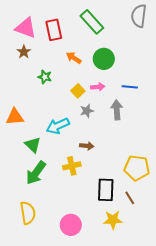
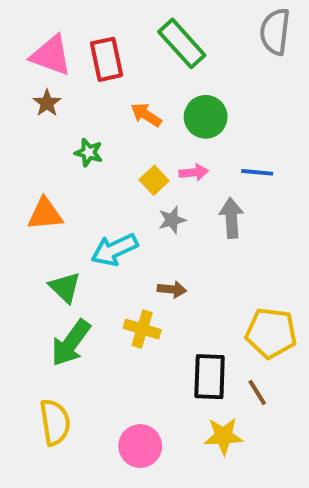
orange triangle: (15, 117) -> (45, 214), moved
yellow cross: (72, 166) -> (142, 329), turned 30

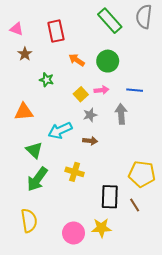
green rectangle: (182, 43) -> (110, 21), moved
pink triangle: (51, 55) -> (17, 29), moved, size x0.6
brown arrow: (172, 289) -> (90, 141), moved
yellow star: (223, 436) -> (101, 228), moved

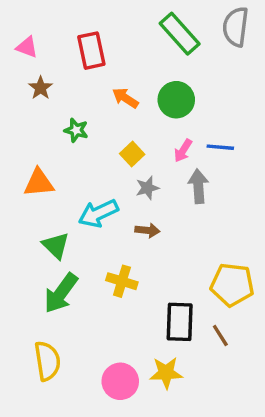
pink arrow: (101, 90) -> (183, 151), moved, turned 128

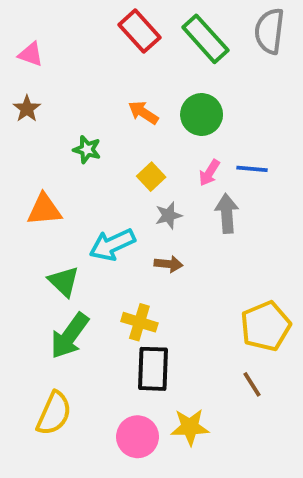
red rectangle: (91, 51) -> (139, 31), moved, turned -30
brown star: (41, 88) -> (27, 109), moved
yellow pentagon: (232, 285) -> (266, 326), turned -30
black rectangle: (180, 322) -> (153, 369), moved
yellow semicircle: (47, 361) -> (54, 413), turned 33

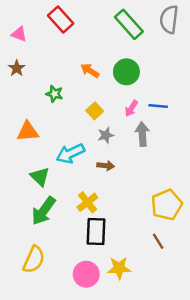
red rectangle: (139, 31) -> (61, 19), moved
yellow cross: (139, 322) -> (87, 202), turned 35

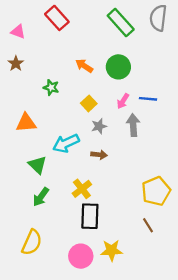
green arrow: (44, 211) -> (41, 197), size x0.7

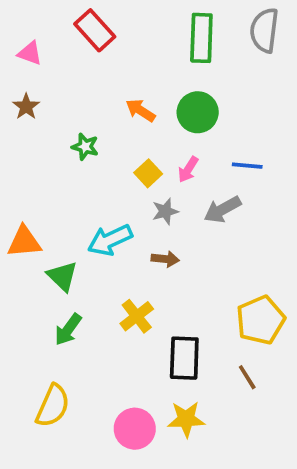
green rectangle: (121, 22) -> (201, 38), turned 44
pink arrow: (123, 101) -> (188, 169), moved
orange triangle: (26, 123) -> (24, 242), moved
gray arrow: (133, 125) -> (222, 209), turned -115
black rectangle: (90, 216) -> (184, 358), moved

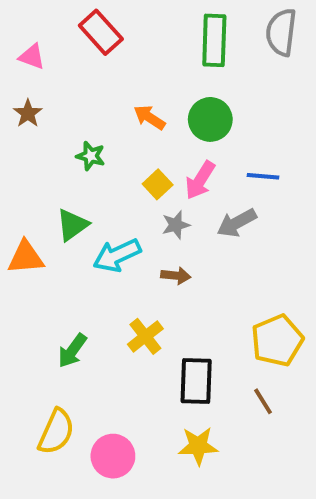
pink arrow: (188, 169) -> (200, 180), size x1.4
green triangle: (62, 276) -> (72, 225), moved, turned 40
pink circle: (135, 429) -> (113, 456), moved

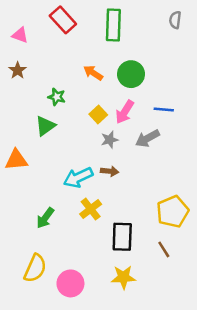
gray semicircle: (281, 32) -> (175, 20), size x0.6
green rectangle: (214, 40) -> (113, 25), moved
green triangle: (72, 225) -> (45, 126), moved
cyan arrow: (117, 255) -> (78, 178), moved

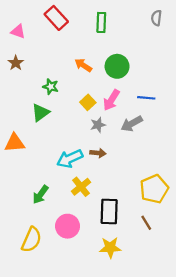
green rectangle: (113, 25) -> (101, 22), size x0.7
pink circle: (70, 283) -> (67, 226), moved

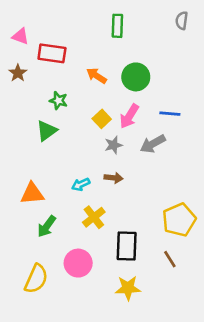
red rectangle: (56, 18) -> (52, 53), moved, turned -40
orange triangle: (15, 143) -> (32, 194), moved
cyan arrow: (70, 159) -> (81, 184), size x0.6

